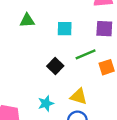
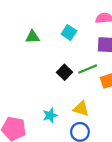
cyan square: (65, 29) -> (69, 32), moved, turned 32
black square: (55, 66) -> (64, 72), moved

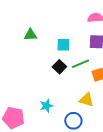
cyan square: (69, 32) -> (63, 45), moved, turned -32
yellow triangle: (81, 109) -> (86, 100), moved

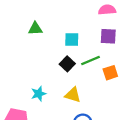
yellow triangle: (86, 100) -> (73, 95), moved
cyan star: (46, 106) -> (39, 94), moved

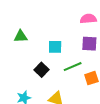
black square: (67, 64) -> (41, 70), moved

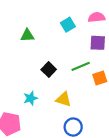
cyan square: (55, 47) -> (68, 25), moved, turned -32

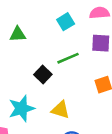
green line: (81, 66) -> (68, 58), moved
cyan star: (31, 98) -> (22, 108), size x1.5

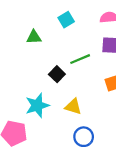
cyan square: (66, 22) -> (66, 20), moved

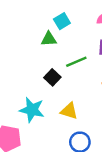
green triangle: (34, 37) -> (49, 39), moved
cyan star: (37, 105) -> (32, 110), turned 30

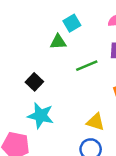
black square: (52, 77) -> (34, 82), moved
yellow triangle: (69, 111) -> (96, 122), moved

